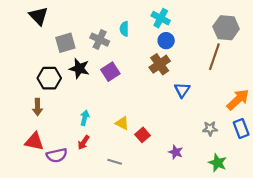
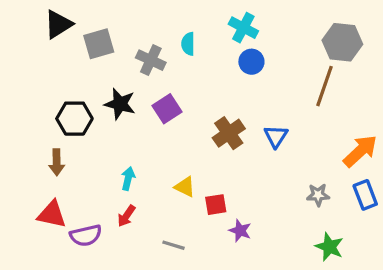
black triangle: (39, 16) -> (58, 24), turned 42
gray square: (65, 43) -> (99, 44), moved
brown cross: (160, 64) -> (229, 133), moved
red square: (143, 135) -> (216, 205), turned 32
purple star: (176, 152) -> (240, 231), moved

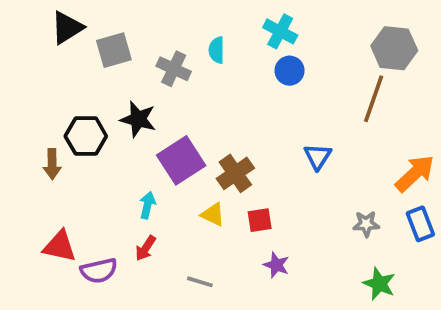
purple square: (167, 109) -> (181, 160), moved, size x1.4
brown cross: (229, 133) -> (235, 173), moved
brown arrow: (57, 162) -> (52, 164), moved
red square: (216, 205) -> (260, 220), moved

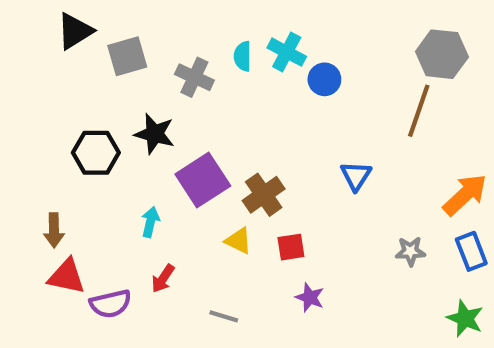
cyan cross: (280, 31) -> (287, 52), moved
brown arrow: (52, 164) -> (54, 230), moved
cyan arrow: (147, 205) -> (150, 222), moved
green star: (379, 284) -> (465, 318), moved

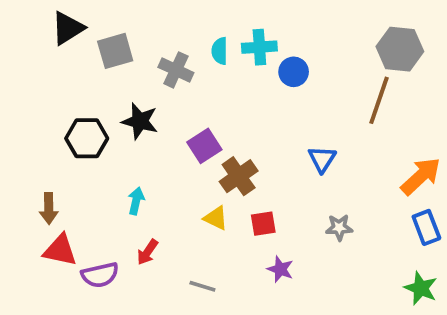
cyan cross: (287, 52) -> (259, 47), turned -32
purple square: (203, 180) -> (204, 146), moved, size x0.7
gray star: (410, 251) -> (339, 227), moved

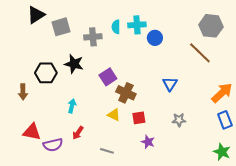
gray cross: (176, 70) -> (93, 37), turned -30
brown line: (379, 100) -> (200, 53), turned -65
brown cross: (239, 176) -> (126, 93), turned -30
brown arrow: (49, 208) -> (23, 92), moved

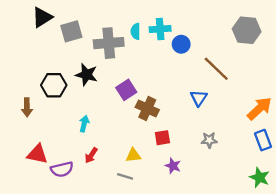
gray cross: (93, 37) -> (109, 43), size x1.4
brown line: (200, 53) -> (216, 69), moved
yellow triangle: (114, 115) -> (133, 155), moved, turned -32

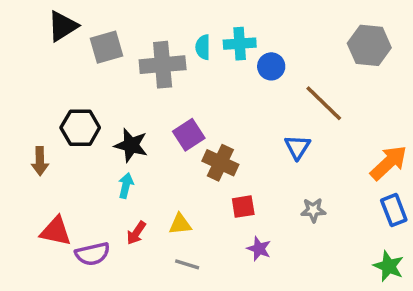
black star: (86, 75) -> (131, 145), moved
yellow triangle: (133, 155) -> (180, 224), moved

